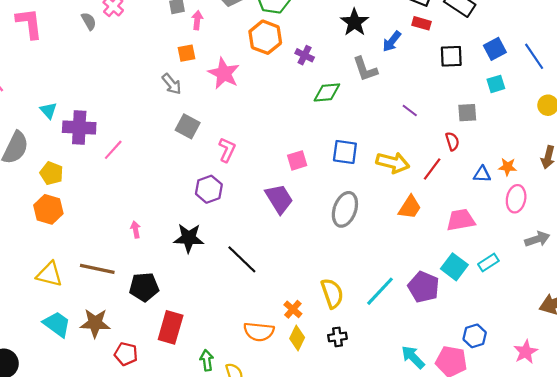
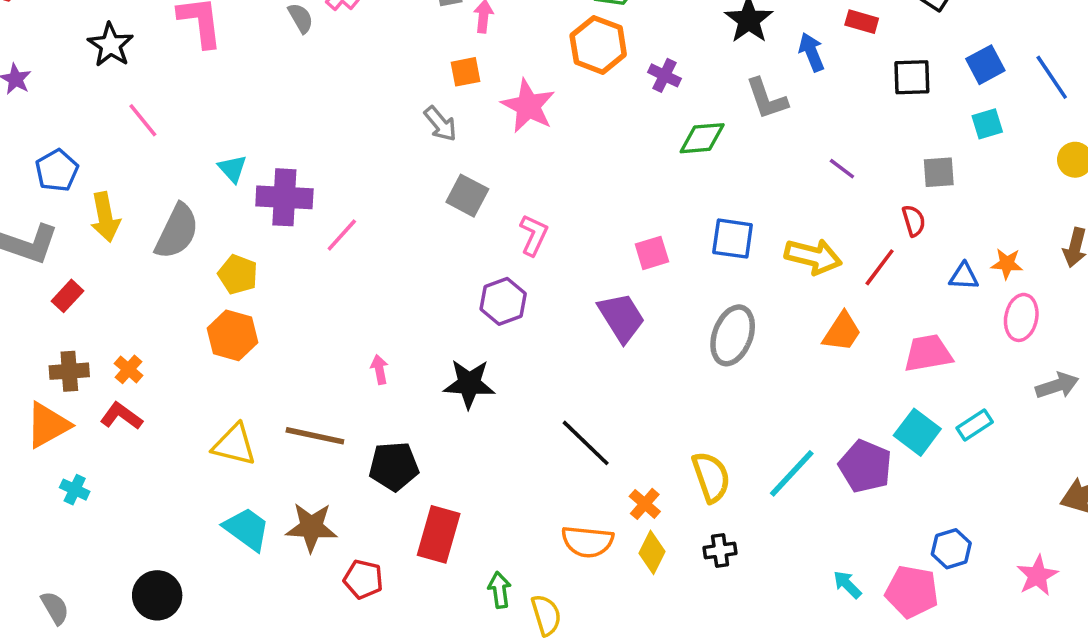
blue arrow: (392, 41) -> (811, 52), turned 120
black line: (242, 259) -> (586, 443), moved
cyan arrow: (413, 357) -> (847, 585), size x0.7

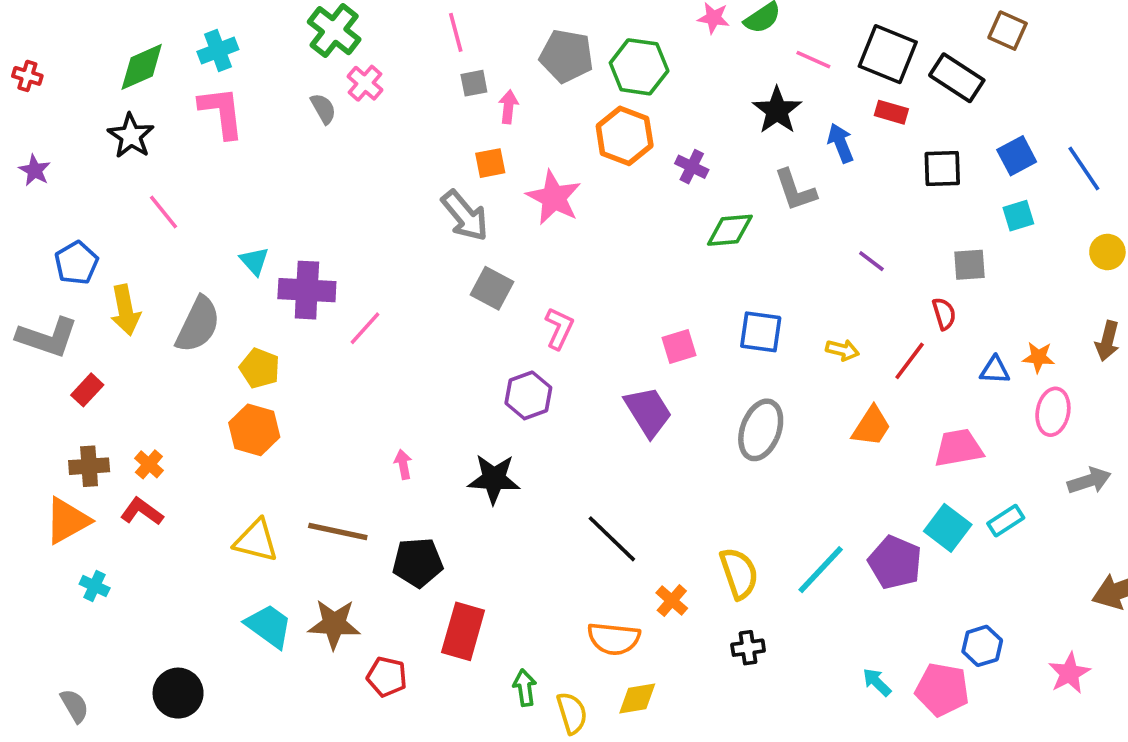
gray arrow: (440, 124) -> (465, 216), size x1.4
yellow arrow: (813, 257) -> (842, 350), size x0.6
yellow diamond: (652, 552) -> (637, 699), moved, turned 54

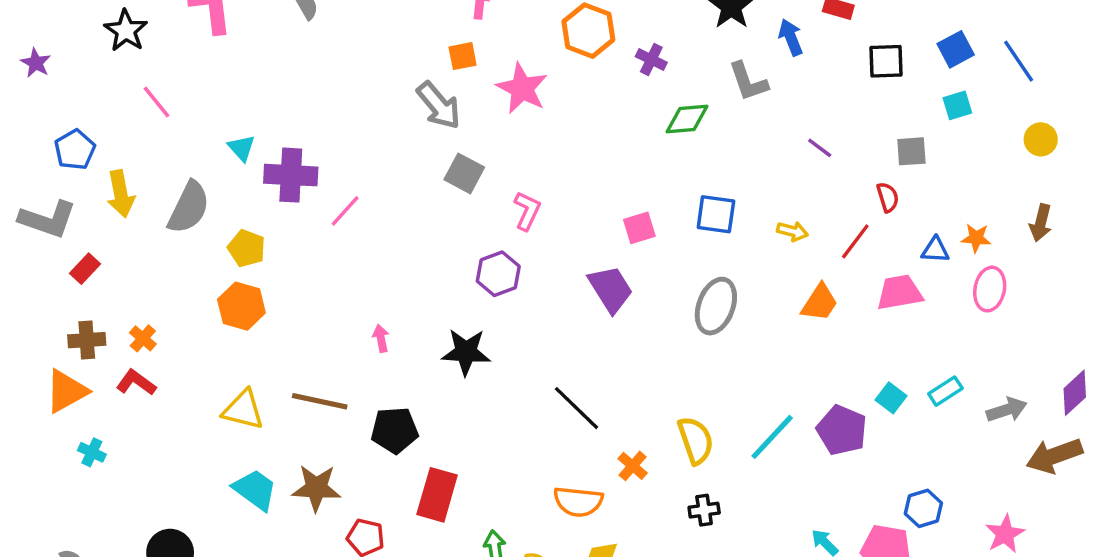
pink trapezoid: (959, 448) -> (900, 292), moved
gray arrow: (1089, 481) -> (1007, 410), moved
cyan square: (948, 528) -> (891, 398), size x0.7

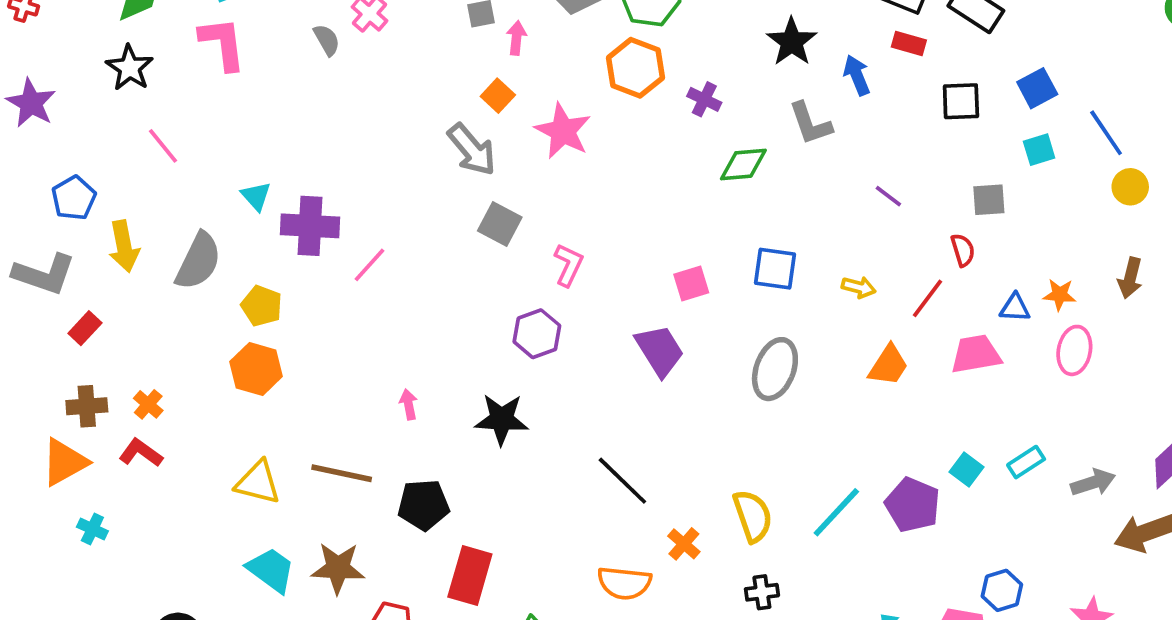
orange square: (463, 56) -> (498, 96), turned -36
blue line: (1019, 61) -> (1106, 133), moved
purple star: (36, 63) -> (31, 103), size x1.5

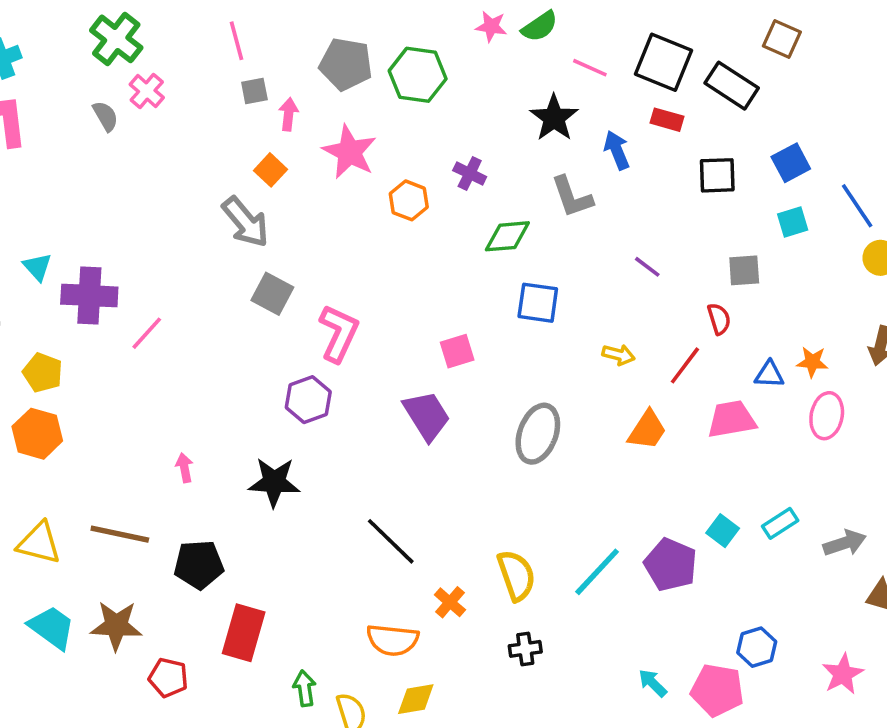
orange hexagon: (635, 68) -> (409, 200), moved, size x0.7
pink star: (563, 131) -> (349, 152), moved
pink L-shape: (569, 265) -> (339, 333), size x1.4
blue square: (775, 269) -> (538, 303), moved

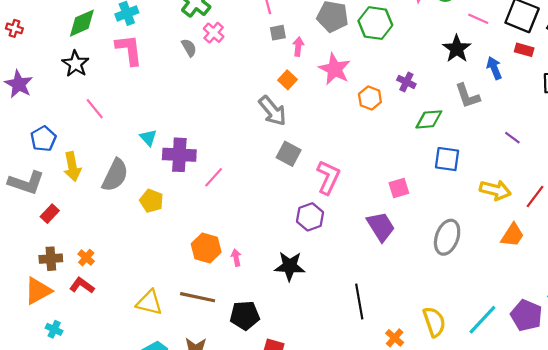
yellow arrow: (619, 355) -> (495, 190), size x1.6
orange hexagon: (37, 434) -> (206, 248), moved
black line: (391, 541) -> (359, 301), turned 36

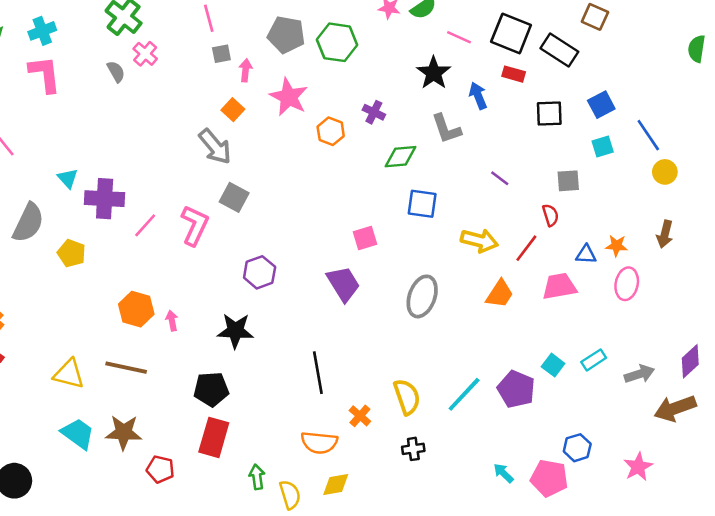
pink L-shape: (328, 177) -> (195, 225), moved
black pentagon: (245, 315) -> (211, 389), moved

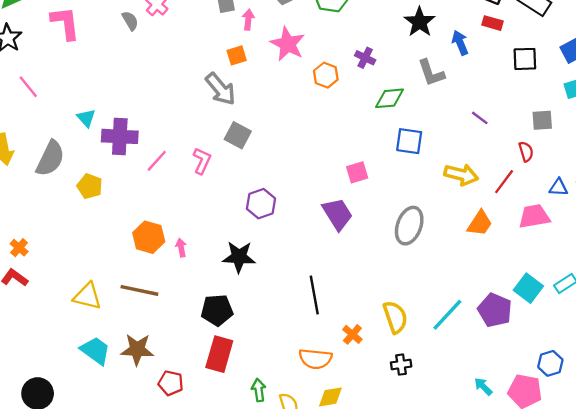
orange square: (233, 110) -> (237, 55), turned 30
pink L-shape: (195, 225) -> (202, 161), size x0.7
cyan square: (553, 365) -> (528, 288), size x1.4

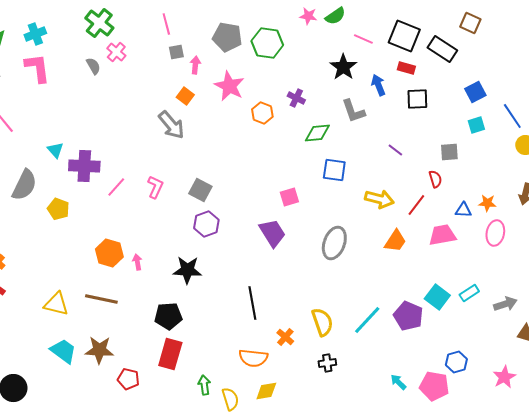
orange square: (237, 55) -> (185, 96), turned -36
black square: (525, 59) -> (417, 99), moved
gray square: (238, 135) -> (200, 190), moved

